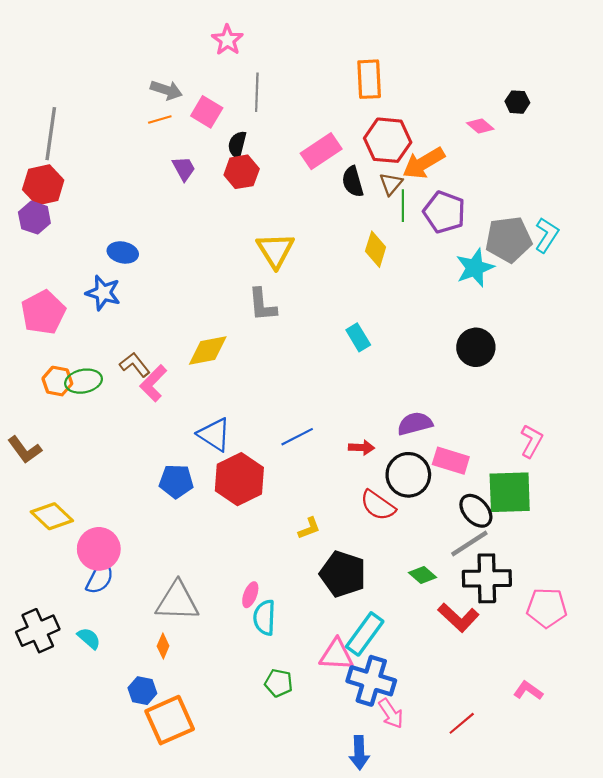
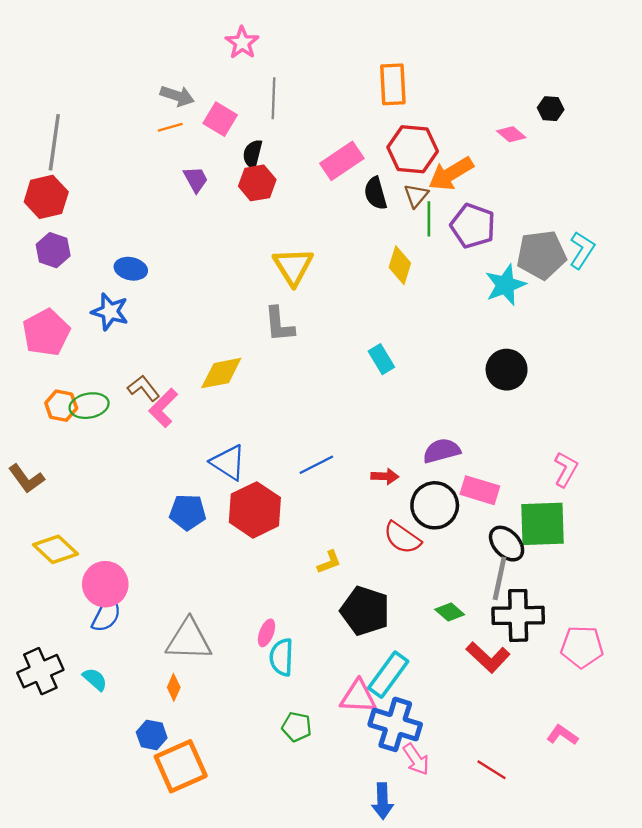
purple hexagon: (34, 218) -> (53, 250), moved
gray line: (469, 543) -> (500, 578), turned -45
red line: (462, 723) -> (491, 770), turned 72

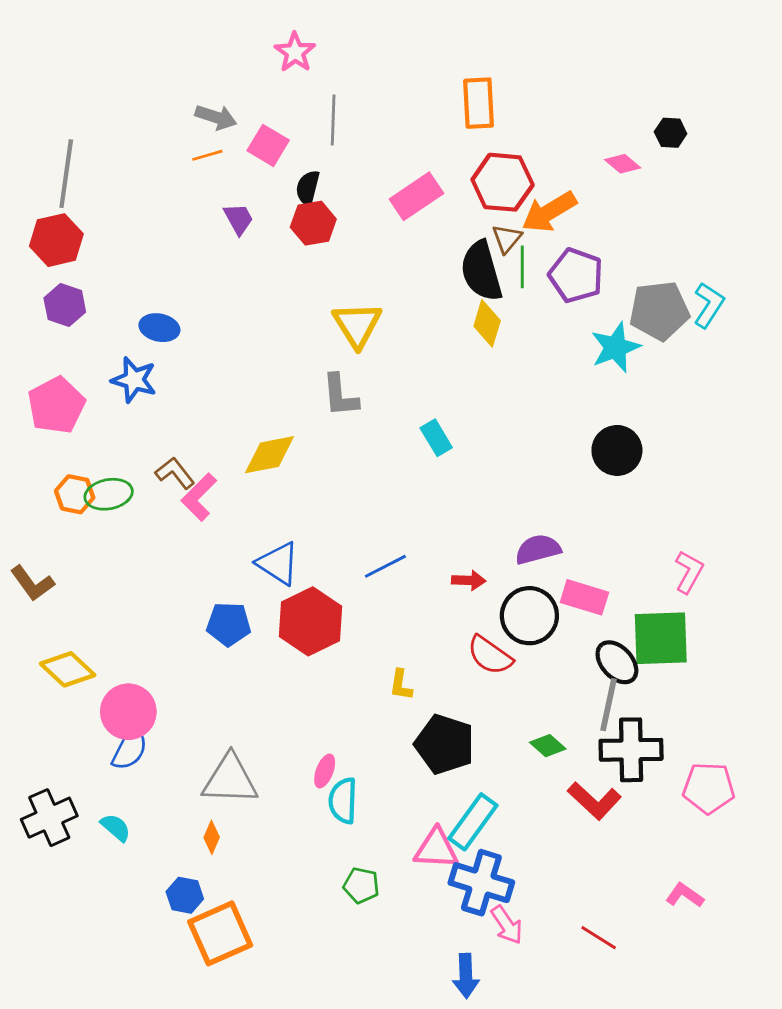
black semicircle: (376, 193) -> (481, 271), moved, size x1.5
cyan rectangle: (381, 359) -> (436, 438), moved
yellow L-shape: (329, 562) -> (401, 685), turned 120

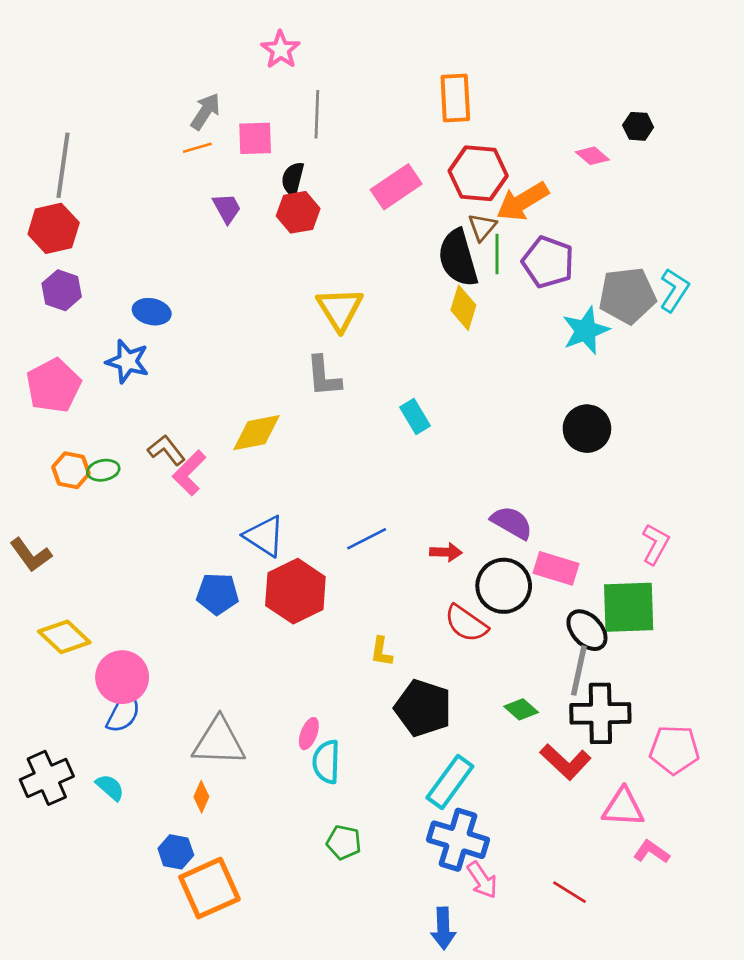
gray arrow: (216, 117) -> (205, 111), turned -75
pink square: (268, 145) -> (255, 138), turned -33
green ellipse: (109, 494) -> (103, 470), size x0.7
purple semicircle: (538, 549) -> (512, 523), turned 45
pink triangle: (436, 849) -> (623, 807), moved

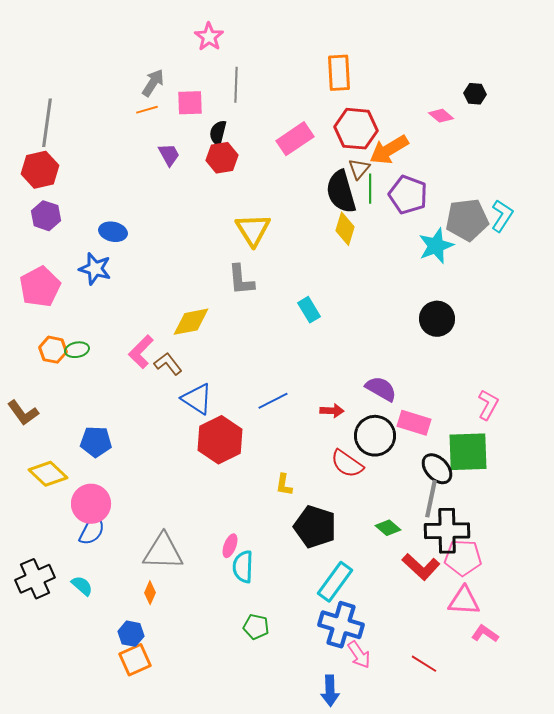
brown L-shape: (166, 450) -> (168, 364), moved
blue pentagon: (217, 594) -> (96, 442), moved
pink pentagon: (674, 750) -> (463, 558), moved
orange square: (209, 888) -> (135, 660), moved, size x0.7

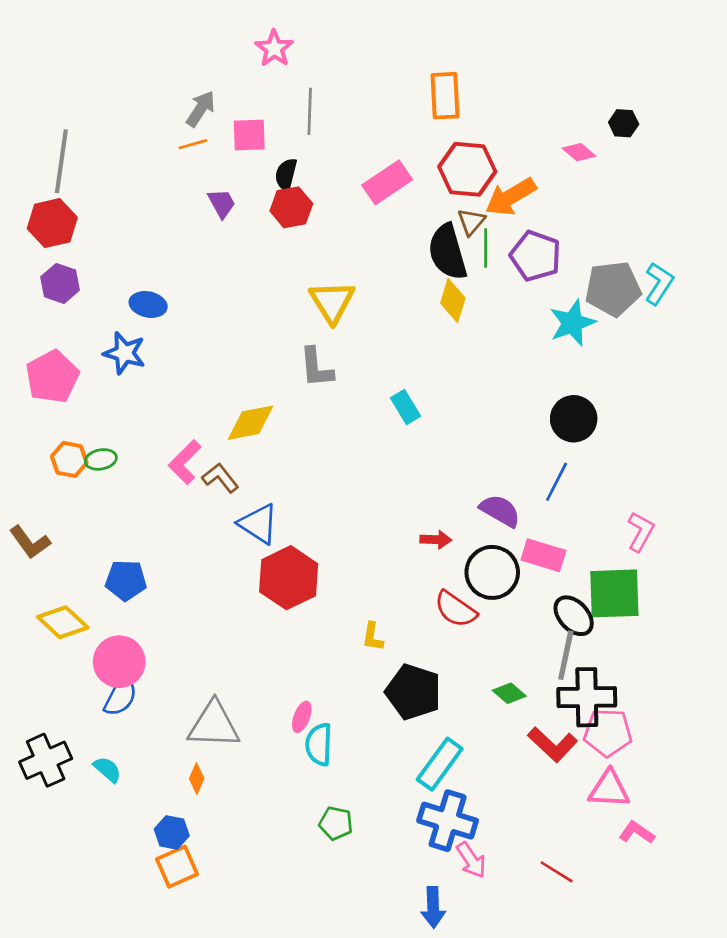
blue line: (273, 401) -> (557, 482), moved, turned -36

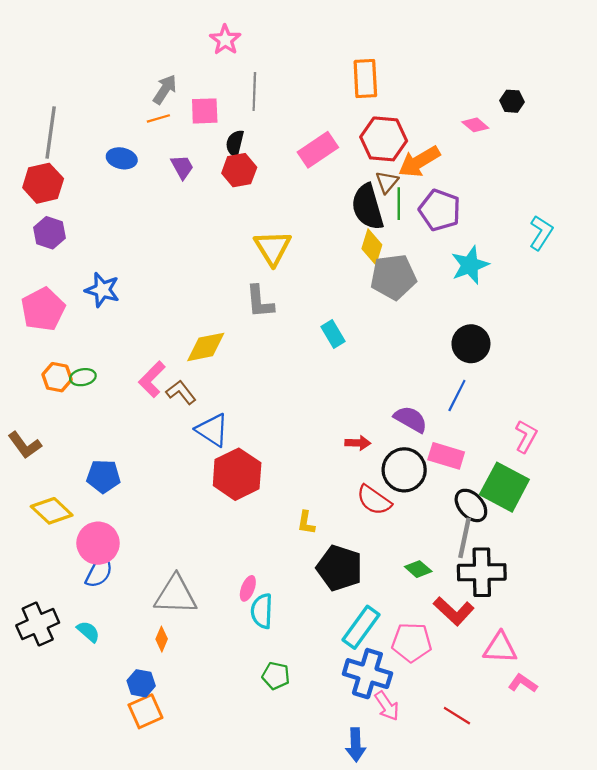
gray pentagon: (613, 289) -> (393, 277), moved
blue ellipse: (148, 304) -> (122, 158), moved
green square: (614, 593) -> (504, 487), turned 30
pink pentagon: (608, 733) -> (412, 642), moved

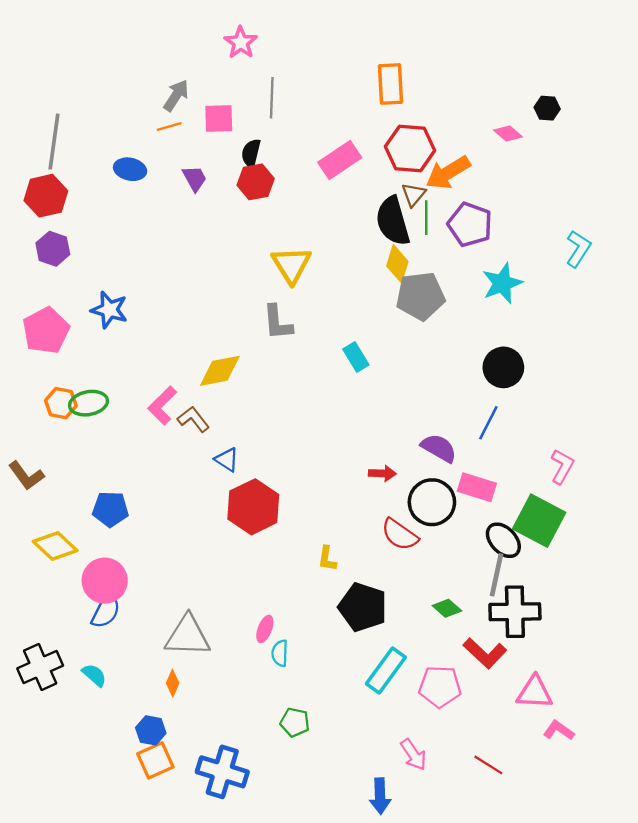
green ellipse: (83, 377) -> (89, 403), size x1.4
blue triangle: (212, 430) -> (227, 460), size x0.7
cyan semicircle: (262, 611) -> (280, 653), size x0.7
blue cross: (367, 674) -> (222, 772), moved

